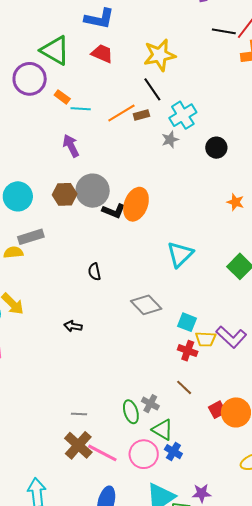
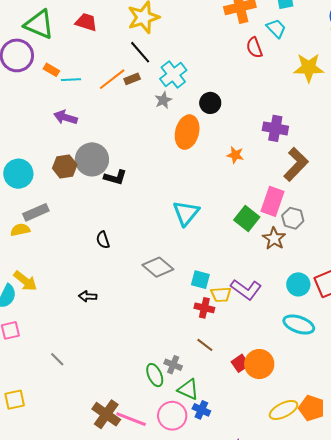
purple arrow: (71, 146) -> (66, 117), turned -40
orange ellipse: (136, 204) -> (187, 132), moved
gray line: (79, 414) -> (57, 359), moved, turned 49

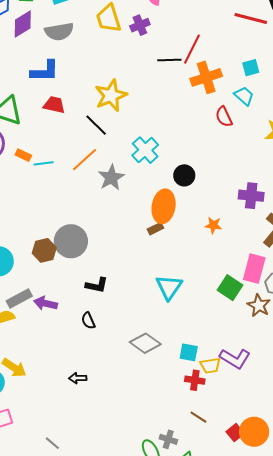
black line: (140, 52) -> (96, 125), moved
brown rectangle: (132, 79) -> (155, 229), moved
gray star: (163, 100) -> (111, 178), moved, size x1.5
purple arrow: (66, 117) -> (45, 303), moved
black L-shape: (115, 177) -> (97, 285), moved

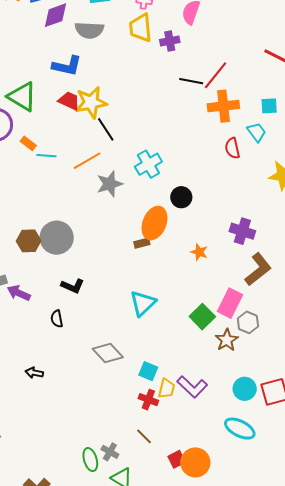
yellow star: (111, 95) -> (91, 102), moved
yellow trapezoid: (210, 366) -> (167, 389), turned -80

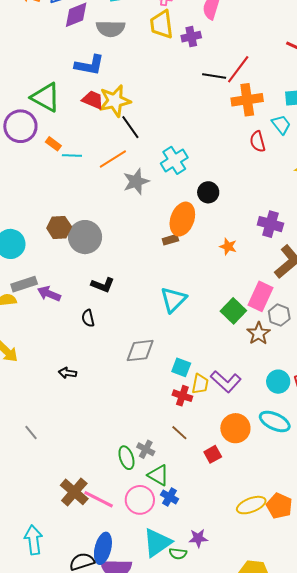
brown hexagon: (29, 241) -> (59, 227), moved
gray diamond: (108, 353) -> (140, 351), turned -52
orange circle: (195, 462) -> (235, 428), moved

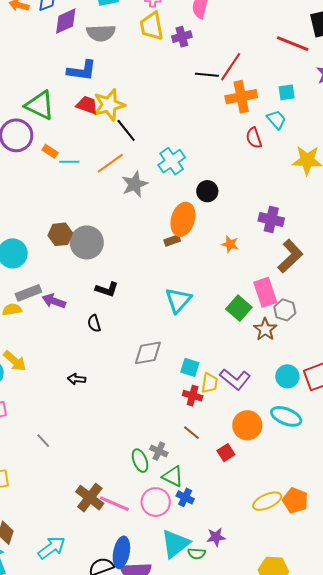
pink rectangle: (261, 296) -> (265, 292), turned -40
cyan arrow: (33, 540) -> (52, 548), turned 64

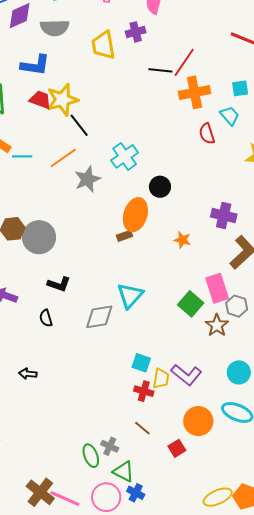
yellow trapezoid: (152, 26) -> (103, 45), moved
gray diamond: (148, 353) -> (99, 317), moved

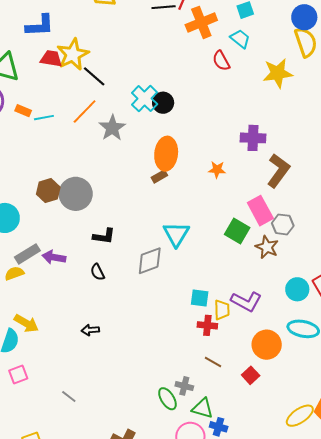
black circle: (160, 187) -> (163, 103), moved

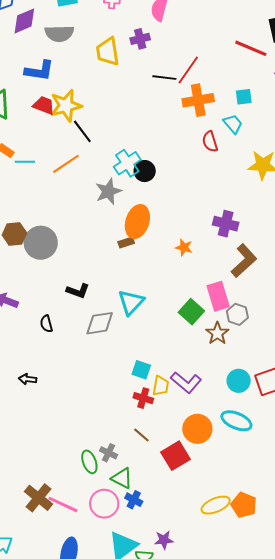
gray star: (112, 128) -> (108, 191), moved
black L-shape: (104, 236) -> (78, 291), moved
red square: (251, 375) -> (176, 456), size x1.6

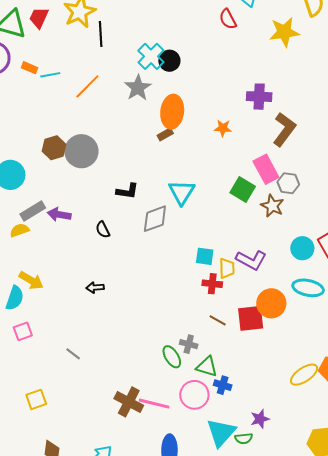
red trapezoid: (44, 105) -> (39, 18), moved, turned -75
black line: (82, 131) -> (101, 34), turned 45
orange line: (66, 164) -> (87, 86), moved
red square: (176, 456) -> (251, 318), moved, turned 36

